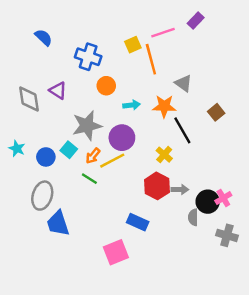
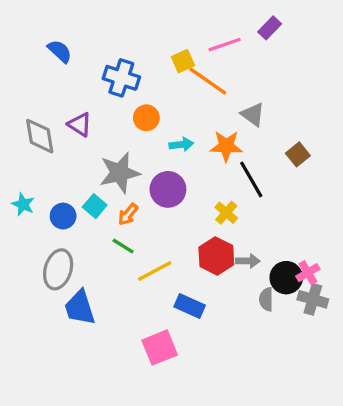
orange line: (151, 59) -> (208, 81), turned -40
yellow line: (112, 161) -> (155, 271), moved
gray cross: (227, 235) -> (313, 299), moved

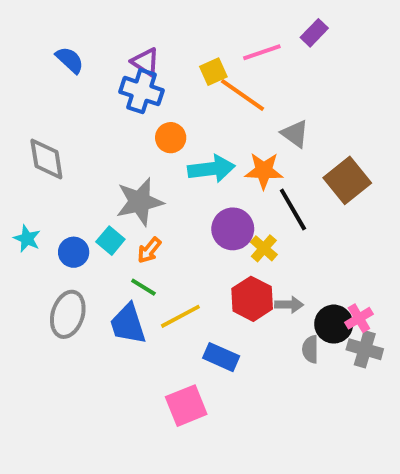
purple triangle: (80, 124) -> (145, 62), moved
cyan arrow: (181, 144) -> (211, 169), size x1.6
brown square: (298, 154) -> (347, 180), size x1.6
purple circle: (168, 189) -> (233, 229), moved
blue trapezoid: (80, 308) -> (128, 324), moved

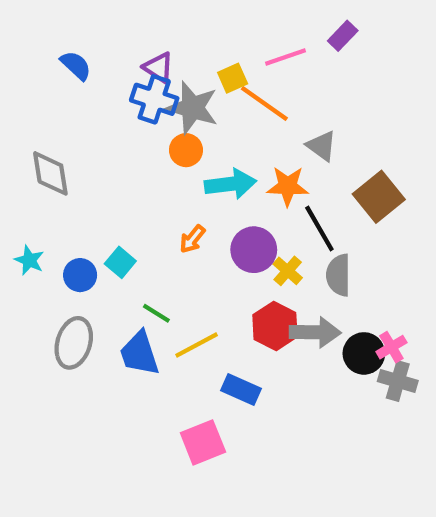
gray star: (140, 202) -> (192, 108), moved, turned 30
orange arrow: (149, 250) -> (192, 239), moved
gray arrow: (289, 305) -> (315, 332), size x1.6
gray semicircle: (310, 349) -> (338, 275), moved, size x1.4

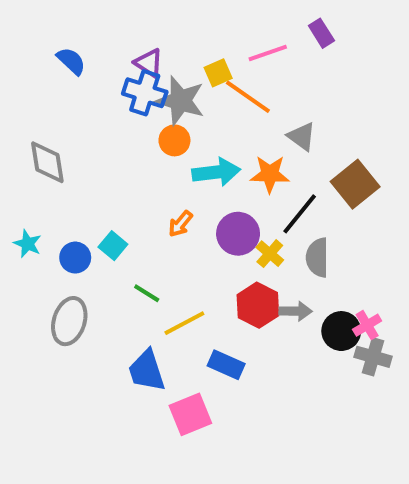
purple rectangle: (343, 36) -> (321, 33), turned -76
black line: (319, 228) -> (300, 214), turned 69
gray arrow: (315, 332) -> (296, 311), size x0.7
blue trapezoid: (139, 353) -> (147, 371), moved

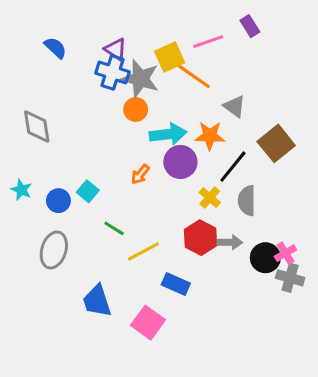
yellow square: (218, 73) -> (170, 57), size x1.4
purple circle: (238, 234) -> (180, 162), moved
blue trapezoid: (147, 371) -> (97, 301), moved
pink square: (190, 414) -> (148, 323), turned -32

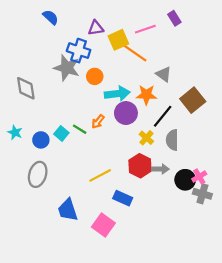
blue semicircle: (55, 48) -> (51, 17), moved
purple triangle: (116, 49) -> (96, 28), moved, turned -42
gray star: (140, 79) -> (67, 68), moved
green line: (114, 228) -> (80, 129), moved

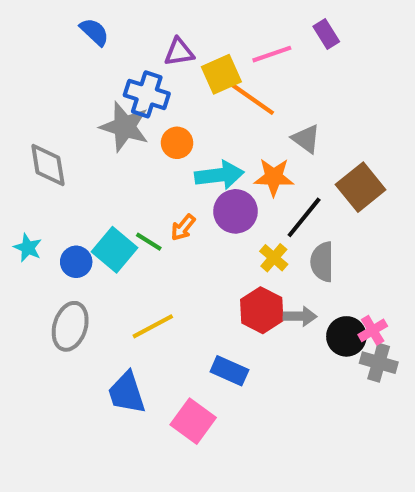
cyan square: (61, 133) -> (114, 250), size x1.5
yellow line: (100, 175) -> (153, 326), moved

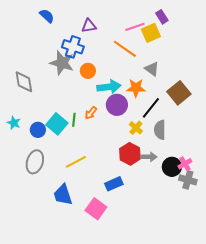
yellow square: (221, 74) -> (151, 33), moved
green line: (149, 242) -> (74, 120), turned 64
blue rectangle: (229, 371) -> (114, 184), turned -48

